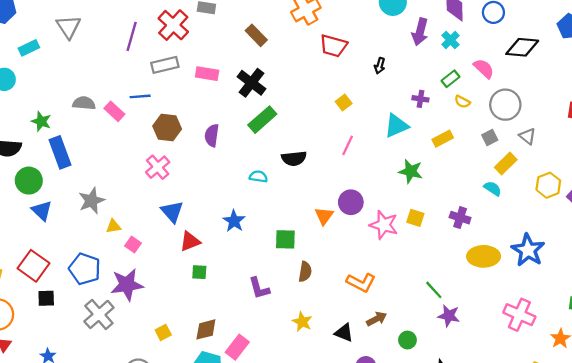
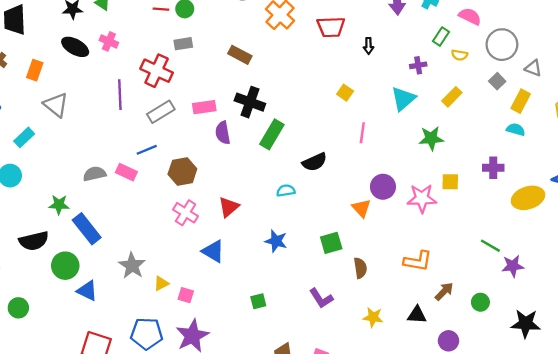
red trapezoid: (333, 46) -> (331, 27), moved
purple semicircle: (212, 135) -> (223, 133), moved
red triangle: (190, 241) -> (229, 207), moved

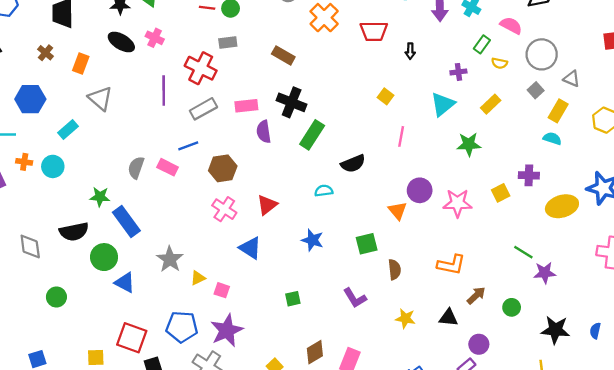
gray semicircle: (95, 174) -> (136, 168), turned -60
yellow square: (450, 182) -> (501, 193), moved, turned -30

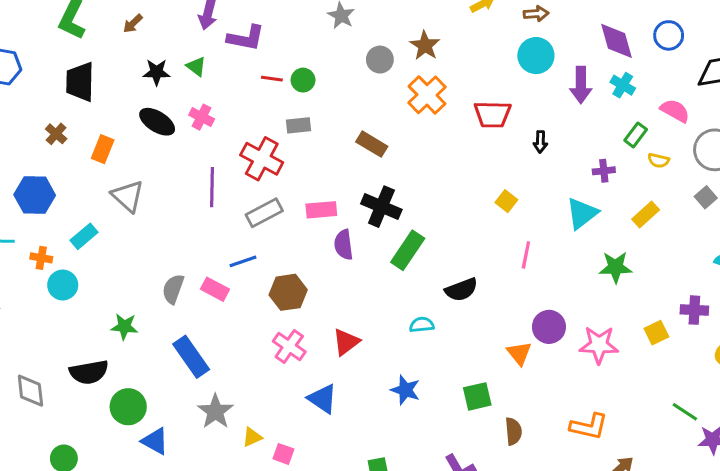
orange cross: (24, 162) -> (41, 258), moved
blue rectangle: (126, 221) -> (191, 357), moved

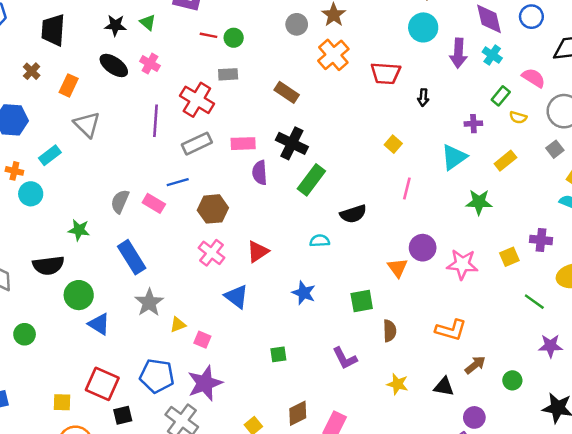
green line: (685, 412) -> (534, 302), moved

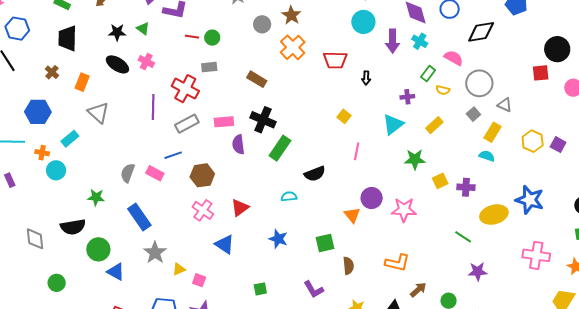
yellow square: (509, 257) -> (440, 181), moved

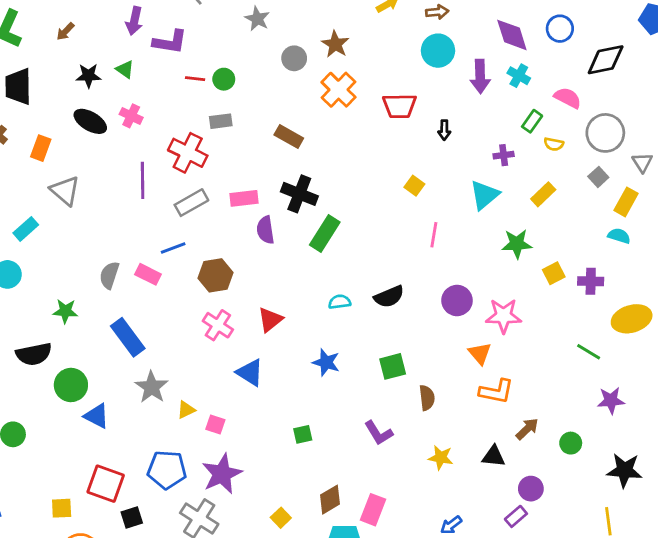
gray triangle: (505, 105) -> (642, 162), turned 35
black semicircle: (315, 174) -> (389, 297), moved
orange triangle: (352, 215) -> (480, 353), moved

